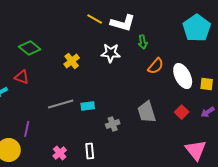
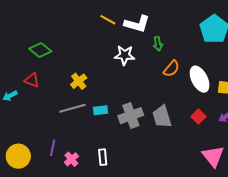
yellow cross: (72, 61) -> (79, 81), moved
gray cross: (113, 124) -> (131, 116), moved, size x1.6
purple line: (27, 129) -> (53, 148), moved

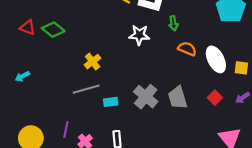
orange semicircle: (171, 69) -> (187, 49), turned -108
red triangle: (32, 80) -> (28, 27), moved
cyan rectangle: (101, 110) -> (111, 102), moved
gray cross: (131, 116) -> (146, 97), turned -30

